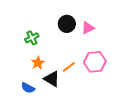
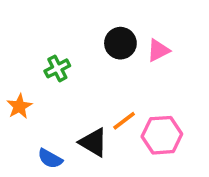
pink hexagon: (95, 62) -> (162, 135), moved
orange star: (38, 63) -> (19, 106), moved

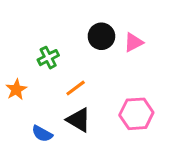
orange line: (124, 121) -> (76, 88), moved

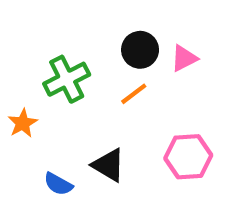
green cross: (48, 58) -> (67, 79), size x1.5
orange line: (76, 88) -> (134, 94), moved

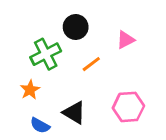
black circle: (140, 50) -> (76, 27), moved
orange star: (23, 123) -> (30, 90), moved

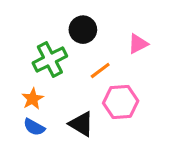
pink hexagon: (128, 107) -> (121, 102), moved
blue semicircle: (40, 125) -> (34, 127), moved

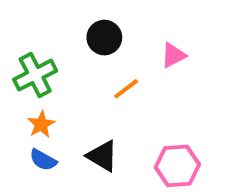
green cross: (50, 59) -> (35, 75), moved
pink hexagon: (121, 102) -> (177, 166), moved

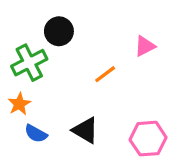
black circle: (104, 38) -> (59, 31), moved
orange star: (41, 124) -> (19, 104), moved

